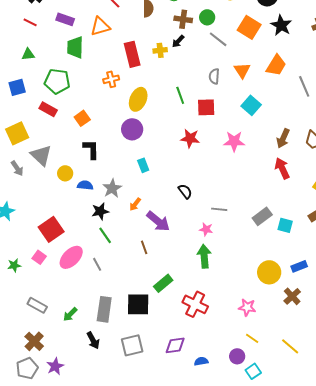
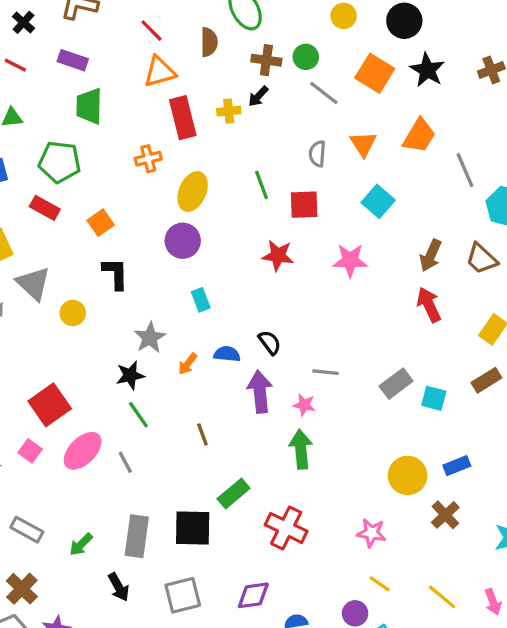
orange triangle: (100, 26) -> (160, 72), moved
blue semicircle: (85, 185) -> (227, 354), moved
purple arrow: (158, 221) -> (260, 392), moved, turned -135

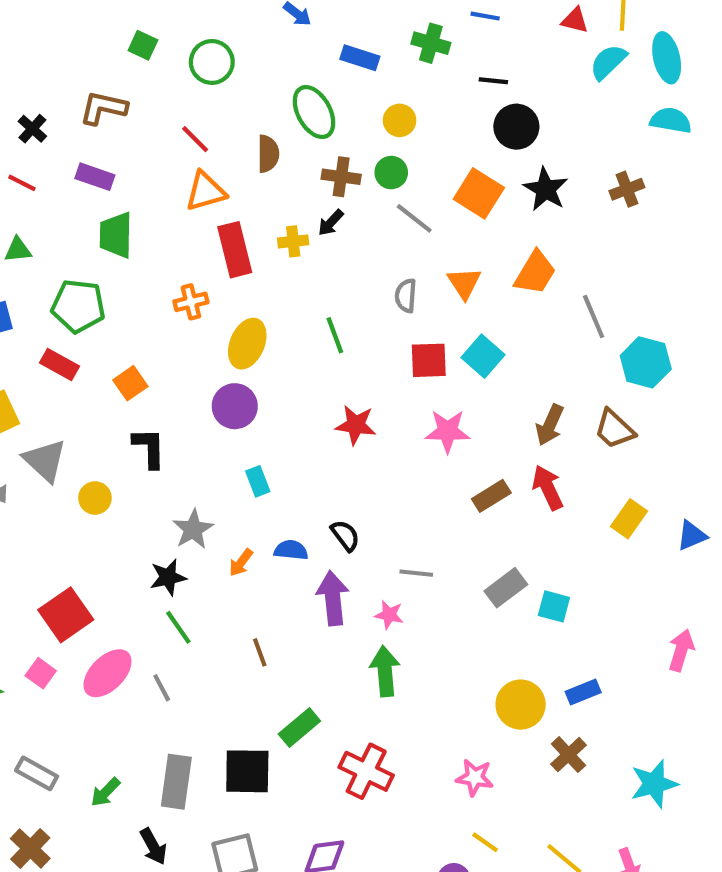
yellow circle: (344, 16) -> (400, 120), moved
red square: (304, 205) -> (429, 360), moved
brown rectangle: (486, 380) -> (491, 496), moved

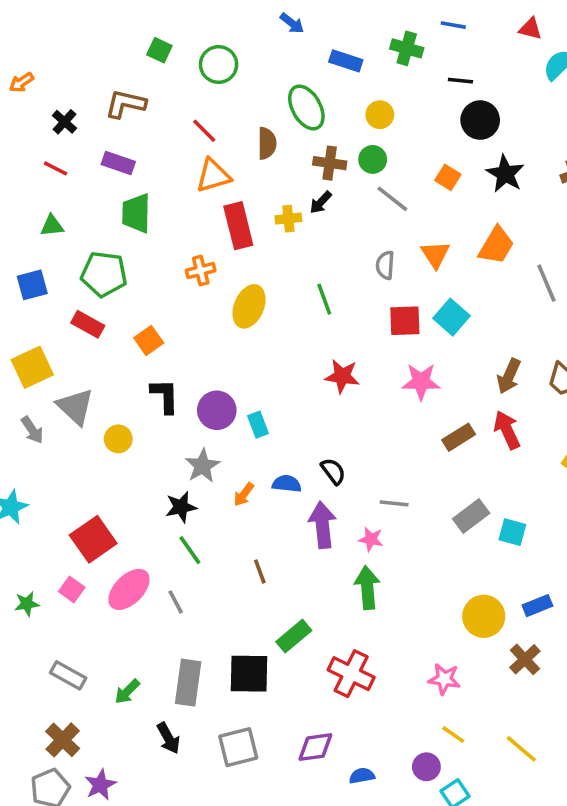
orange square: (479, 193) -> (448, 177), size x0.6
purple circle: (235, 406) -> (217, 410), moved

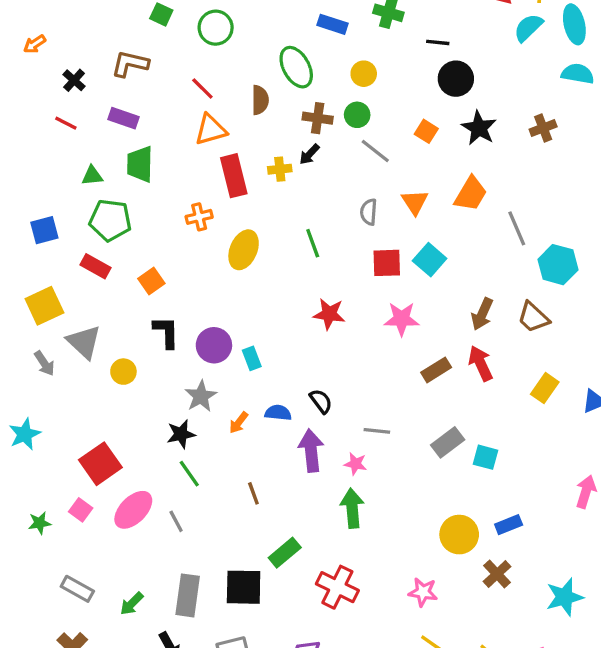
green triangle: (52, 226) -> (92, 176), moved

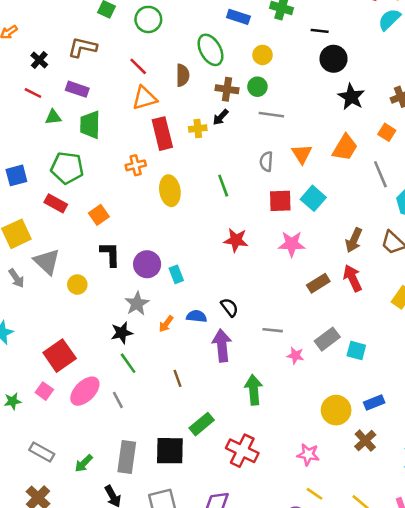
orange square: (426, 131) -> (387, 132), moved
gray line: (375, 151) -> (271, 115), turned -30
green triangle: (92, 176) -> (53, 117), moved
yellow ellipse: (244, 250) -> (170, 191), turned -32
pink star: (355, 464) -> (295, 356), moved

